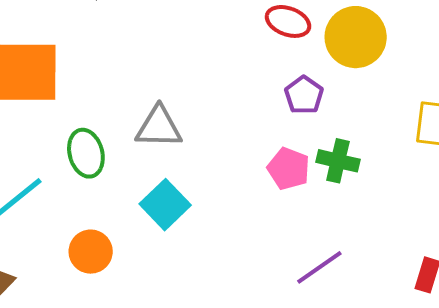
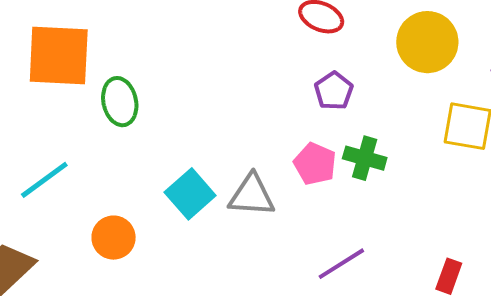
yellow circle: (356, 37) -> (427, 42), moved
gray triangle: (159, 127) -> (252, 195), moved
green ellipse: (86, 153) -> (120, 102), moved

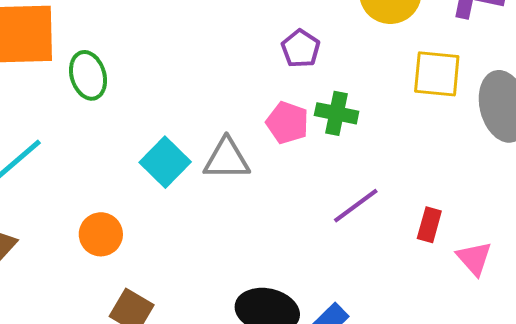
orange circle: (114, 238) -> (101, 234), moved
purple line: (341, 264) -> (356, 206), moved

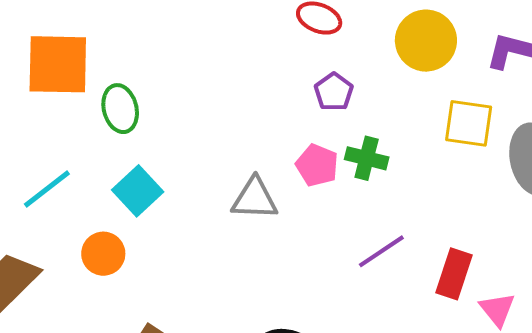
cyan square: (165, 162) -> (138, 191), moved
red rectangle: (429, 225) -> (454, 274), size x1.4
orange circle: (101, 234) -> (103, 254), moved

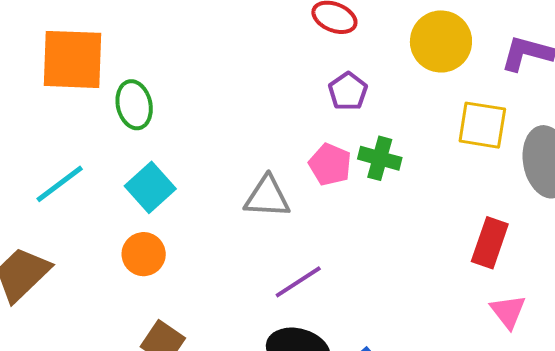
purple line: (381, 251) -> (298, 282), moved
orange circle: (103, 254) -> (144, 254), moved
red rectangle: (454, 274) -> (490, 243), moved

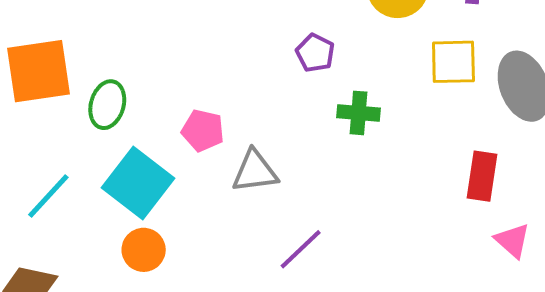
green ellipse: (134, 105) -> (107, 105), turned 39
pink pentagon: (330, 165) -> (203, 130), moved
cyan square: (150, 187) -> (138, 183), size x1.4

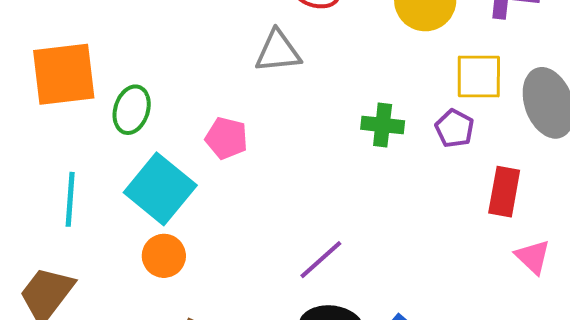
purple pentagon: (315, 53) -> (455, 128), moved
gray triangle: (255, 171) -> (278, 51), moved
cyan line: (48, 196) -> (70, 199), turned -40

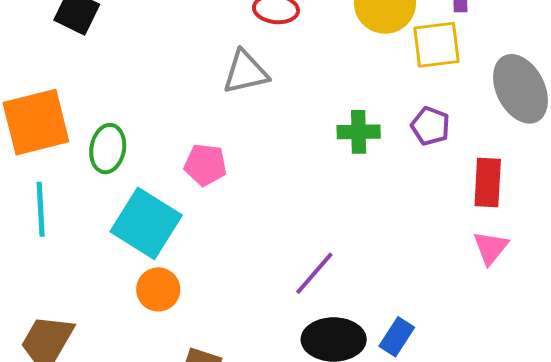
yellow square: (479, 76) -> (436, 45), moved
cyan line: (70, 199) -> (41, 209), moved
pink triangle: (533, 257) -> (491, 248), moved, turned 33

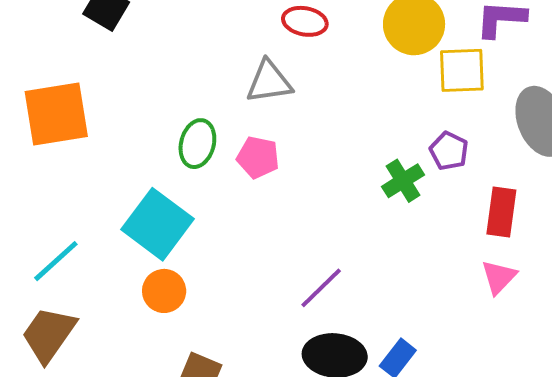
green cross: (359, 132) -> (403, 181), moved, turned -36
green ellipse: (108, 149) -> (197, 144), moved
pink pentagon: (205, 165) -> (258, 157), moved
cyan line: (41, 209) -> (56, 261), moved, turned 46

